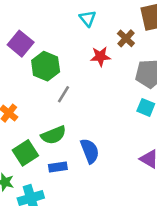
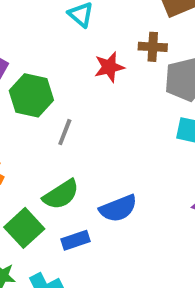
brown cross: (126, 38) -> (153, 47), moved, turned -30
blue semicircle: (90, 151) -> (118, 208), turned 100

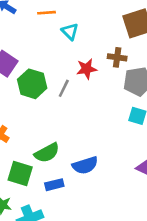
gray line: (65, 132) -> (64, 88), moved
green square: (24, 228) -> (20, 174), turned -35

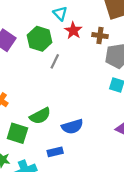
red star: (87, 69) -> (73, 31), moved, turned -30
green hexagon: (32, 84) -> (40, 39), moved
blue rectangle: (54, 185) -> (55, 152), moved

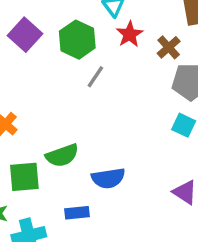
brown cross: (100, 36) -> (169, 47), turned 32
green square: (17, 133) -> (24, 177), turned -30

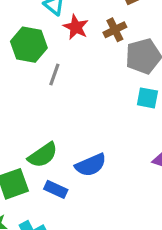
brown cross: (169, 47) -> (115, 30), turned 30
blue rectangle: (77, 213) -> (56, 189), moved, turned 45

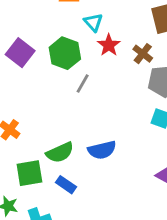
brown cross: (115, 30) -> (143, 54), turned -36
blue semicircle: (91, 165) -> (102, 150), moved

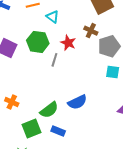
red star: (109, 45) -> (68, 43), moved

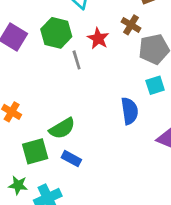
gray line: (54, 60) -> (77, 60), turned -40
cyan square: (113, 72) -> (155, 85), turned -32
blue semicircle: (77, 102) -> (130, 111), moved, turned -78

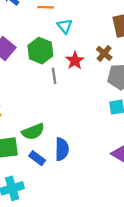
blue semicircle: (130, 111) -> (62, 149), moved

